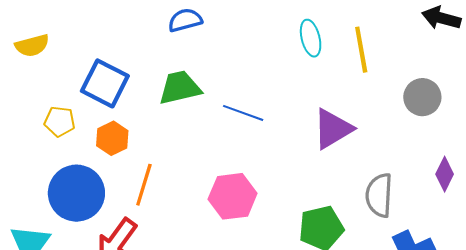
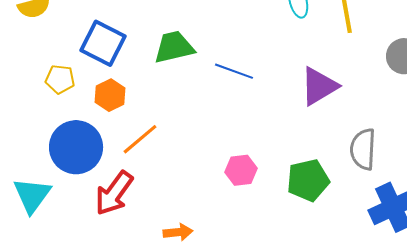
orange line: (144, 185) -> (140, 139), turned 33
pink hexagon: (233, 196) -> (241, 170), moved, size x0.7

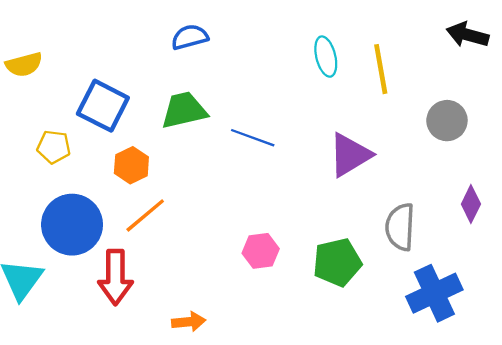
orange hexagon: (110, 95) -> (131, 165), moved
red arrow: (114, 193) -> (115, 277), turned -36

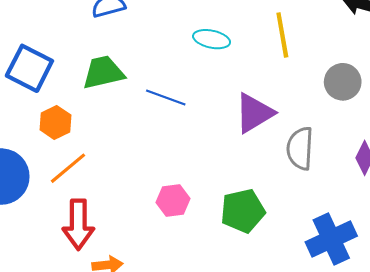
cyan ellipse: (326, 57) -> (212, 39), moved, turned -64
gray semicircle: (400, 227) -> (300, 148), moved
red arrow: (115, 277) -> (78, 224), moved

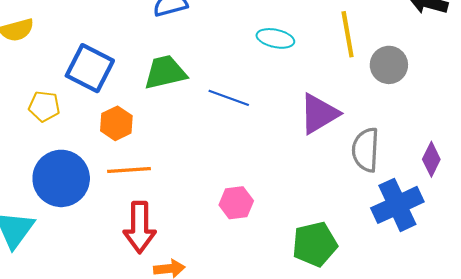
gray circle: (343, 82) -> (389, 65), moved
orange line: (68, 168) -> (129, 170), turned 36
green pentagon: (243, 211) -> (315, 244), moved
blue cross: (331, 239) -> (397, 205), moved

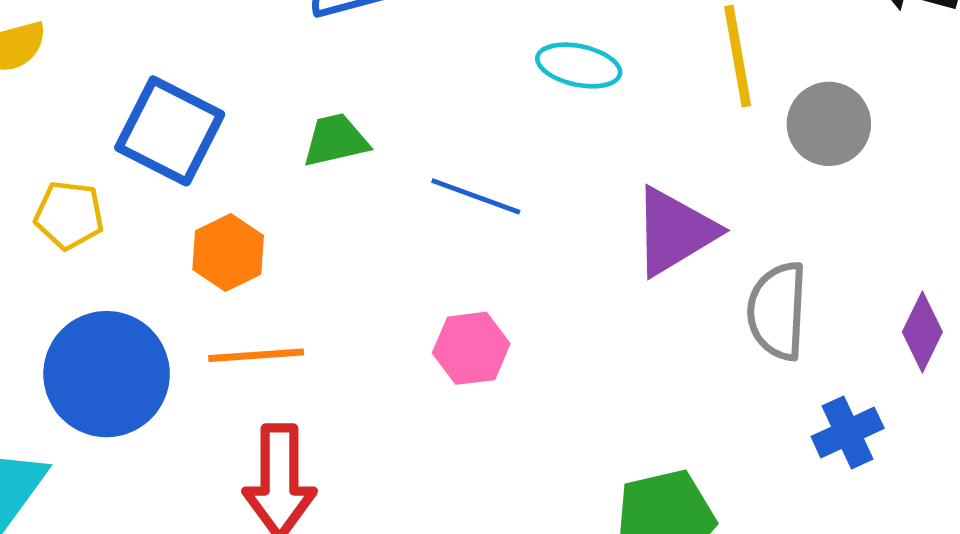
green trapezoid: (165, 72) -> (336, 140), size x0.7
pink hexagon: (236, 203) -> (471, 348), moved
blue cross: (397, 205) -> (848, 432), size x0.6

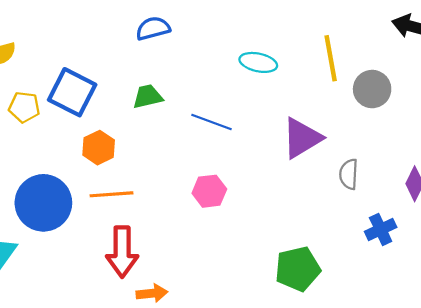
yellow pentagon: (69, 215) -> (24, 107), moved
gray semicircle: (777, 311) -> (349, 174), size x0.7

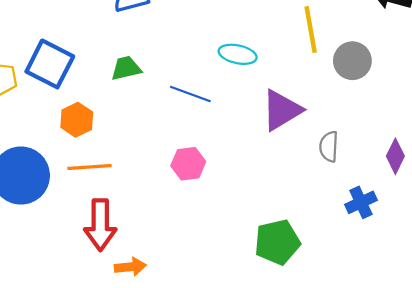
cyan ellipse: (258, 62) -> (238, 54), moved

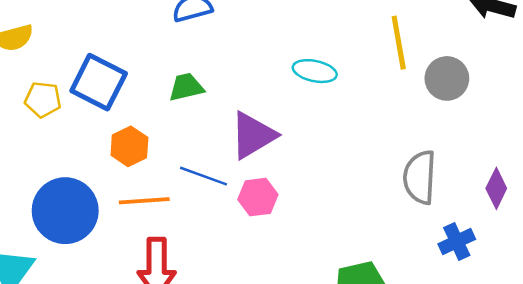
blue line: (190, 94) -> (204, 176), moved
purple triangle: (282, 110) -> (253, 135), moved
gray semicircle: (329, 147) -> (420, 177), size x1.5

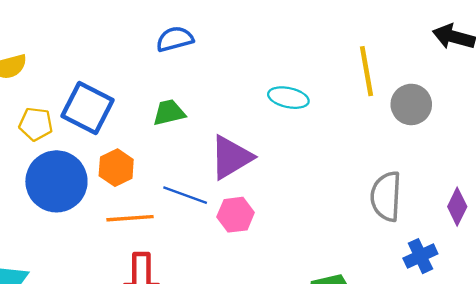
blue circle: (65, 211) -> (56, 181), moved

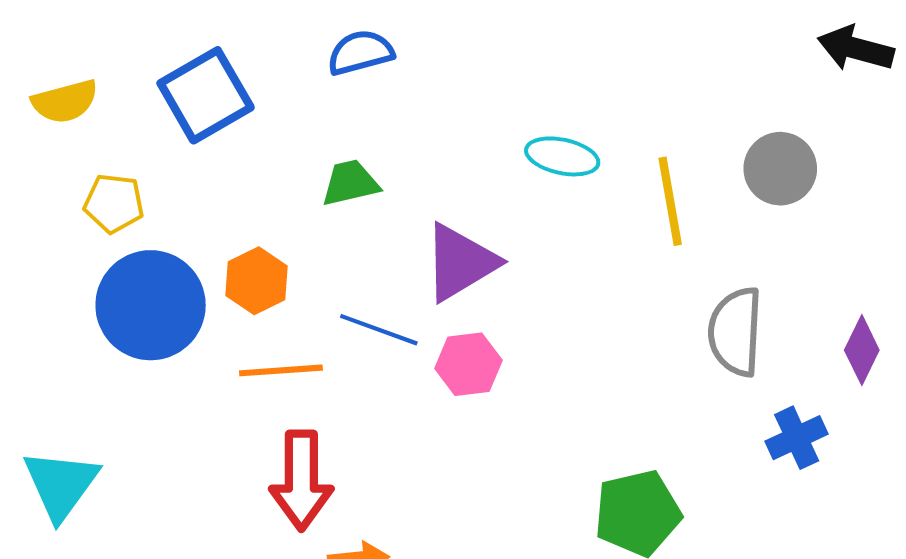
yellow line: (366, 71) -> (670, 201), moved
blue square: (87, 108) -> (206, 95), moved, turned 33

